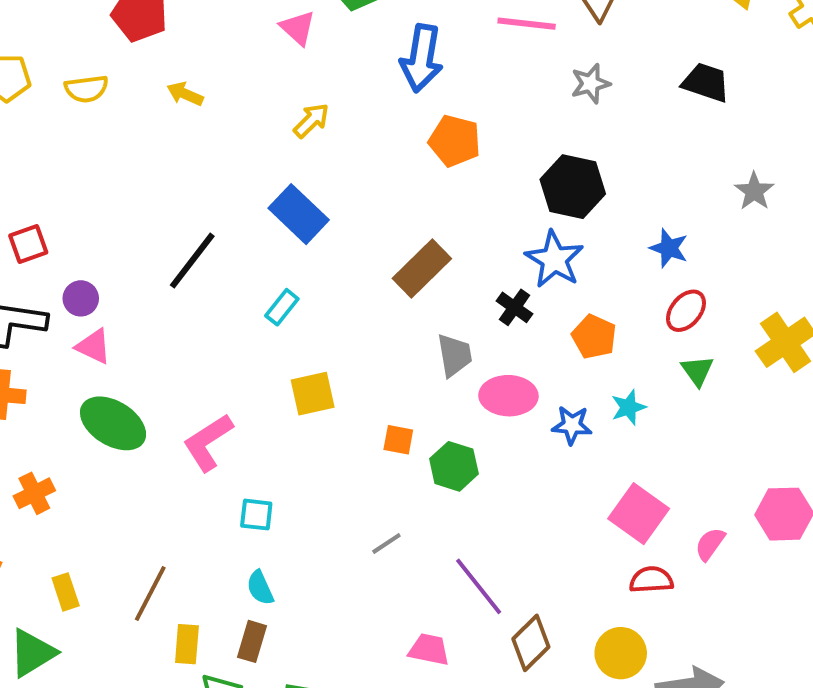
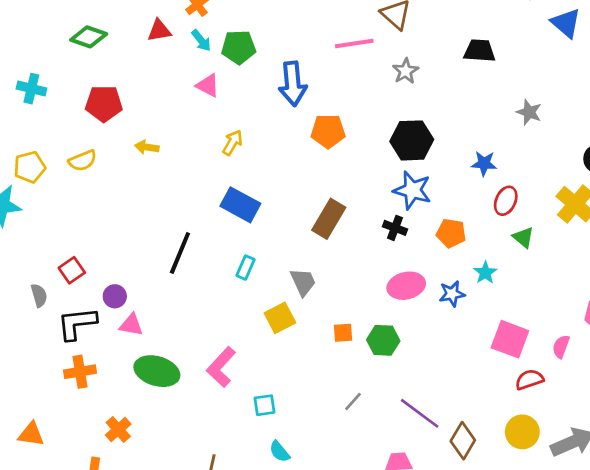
gray trapezoid: (454, 355) -> (303, 282), moved

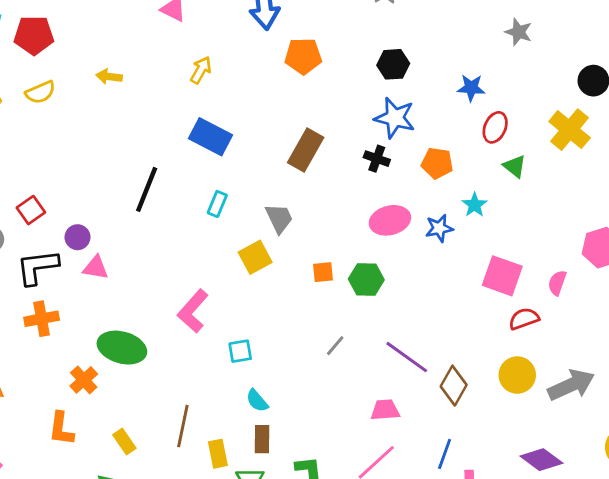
red pentagon: (104, 103) -> (34, 35), moved
black hexagon: (412, 140) -> (393, 64), size x0.7
green ellipse: (157, 371) -> (122, 348), moved

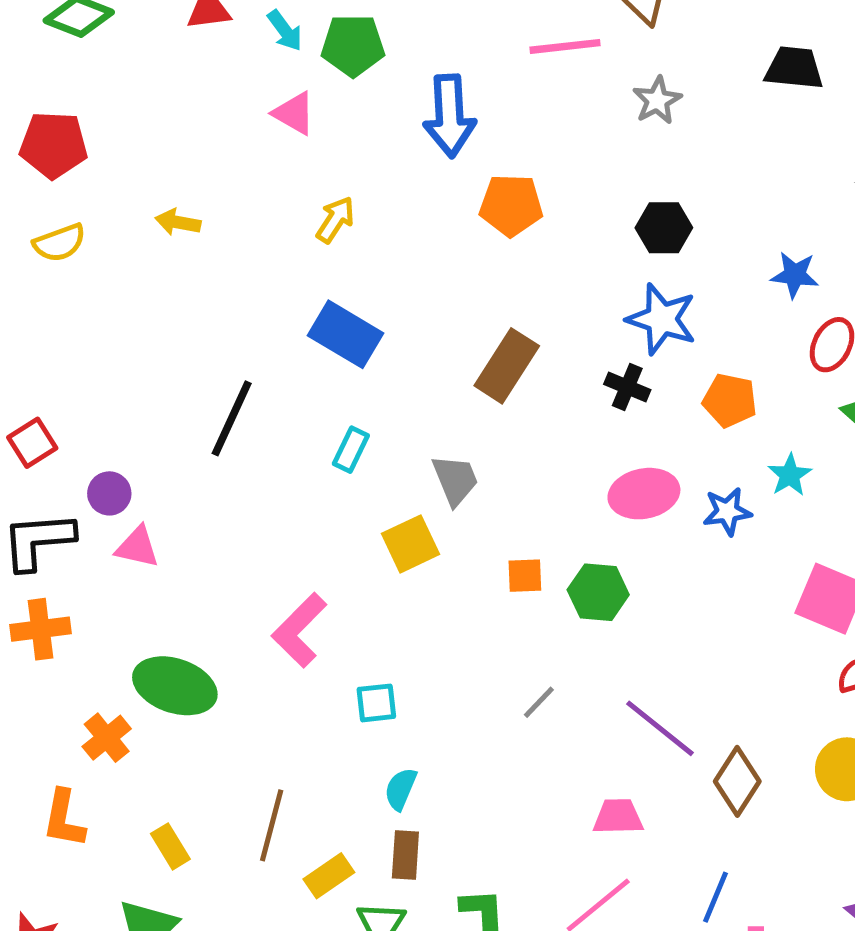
cyan semicircle: (257, 401) -> (401, 789), turned 60
yellow rectangle: (218, 454) -> (329, 876), turned 64

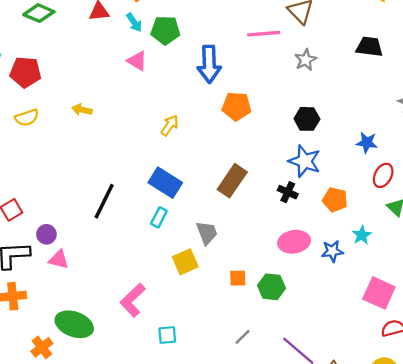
yellow arrow: (335, 220) -> (170, 125), moved
blue rectangle: (345, 334) -> (165, 183), moved

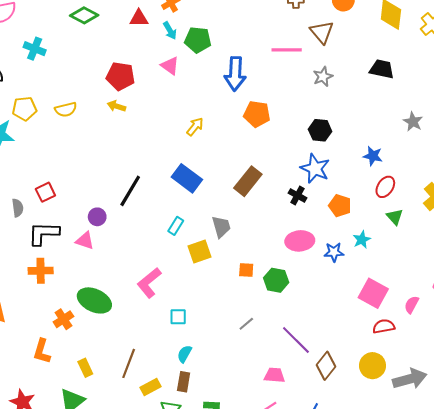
red pentagon: (25, 72) -> (120, 76), moved
cyan rectangle: (159, 217) -> (176, 226), moved
purple circle: (46, 234) -> (97, 217), moved

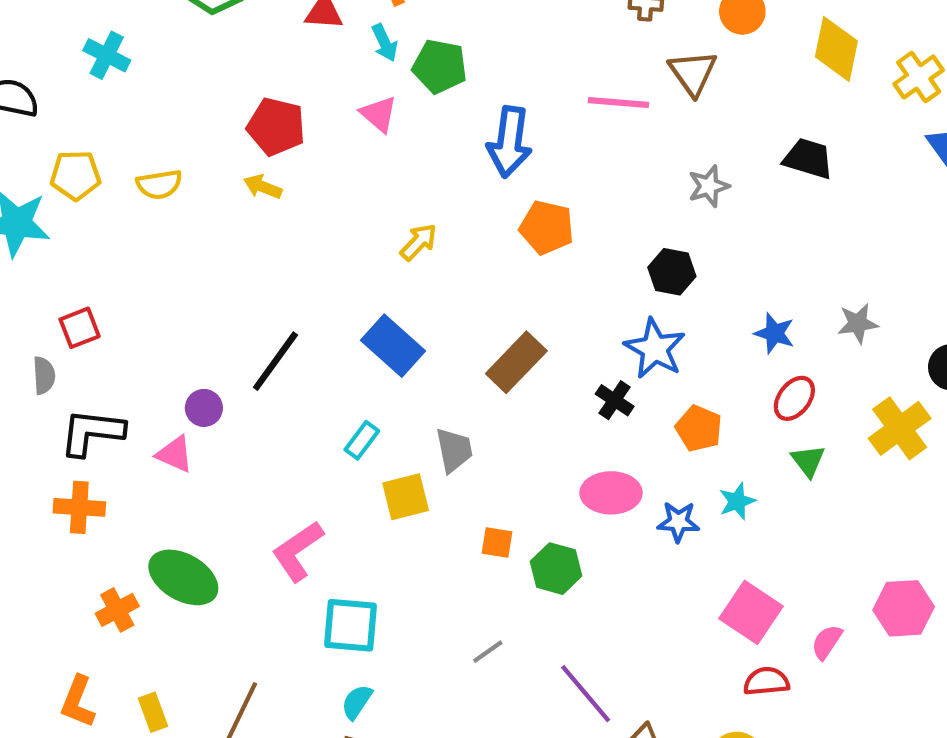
gray star: (323, 77) -> (709, 186), moved
gray star: (413, 122) -> (858, 323), moved, turned 30
red square: (45, 192) -> (80, 328), moved
cyan square: (178, 317) -> (351, 625), size x1.6
orange L-shape: (42, 351) -> (78, 702), moved

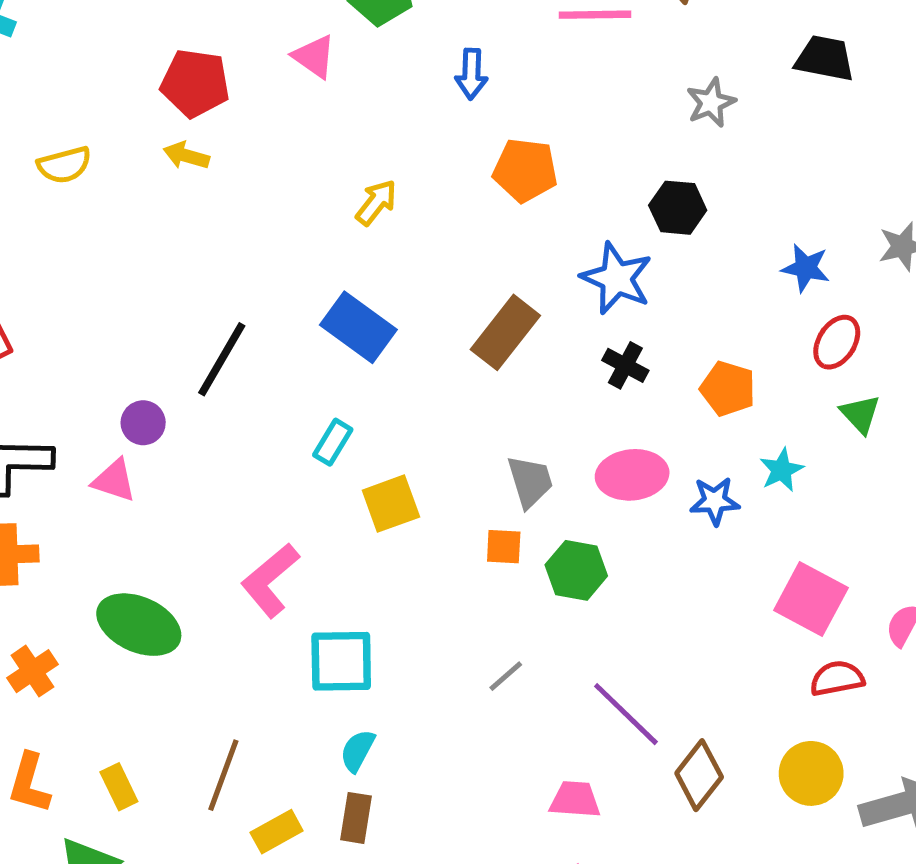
blue arrow: (509, 142) -> (471, 74), size x0.6
blue star: (655, 349) -> (617, 278), moved
gray trapezoid: (454, 450) -> (530, 481), moved
orange cross: (117, 610) -> (32, 671), moved

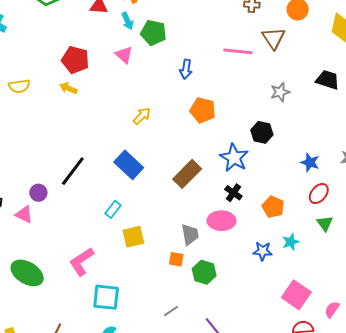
pink ellipse: (632, 475) -> (221, 221), moved

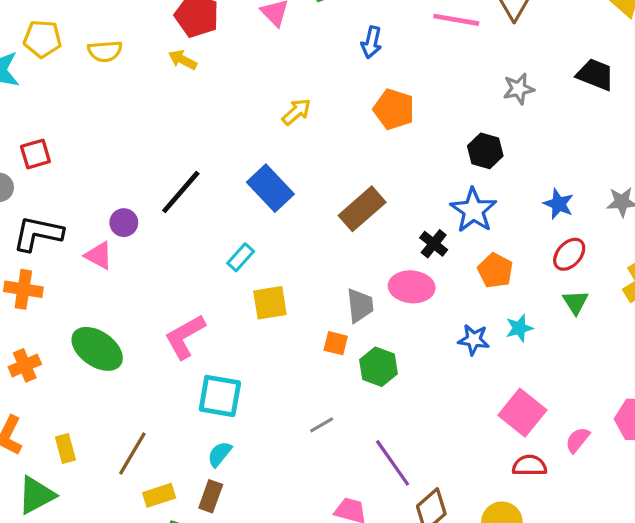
blue star: (234, 158) -> (473, 210), moved

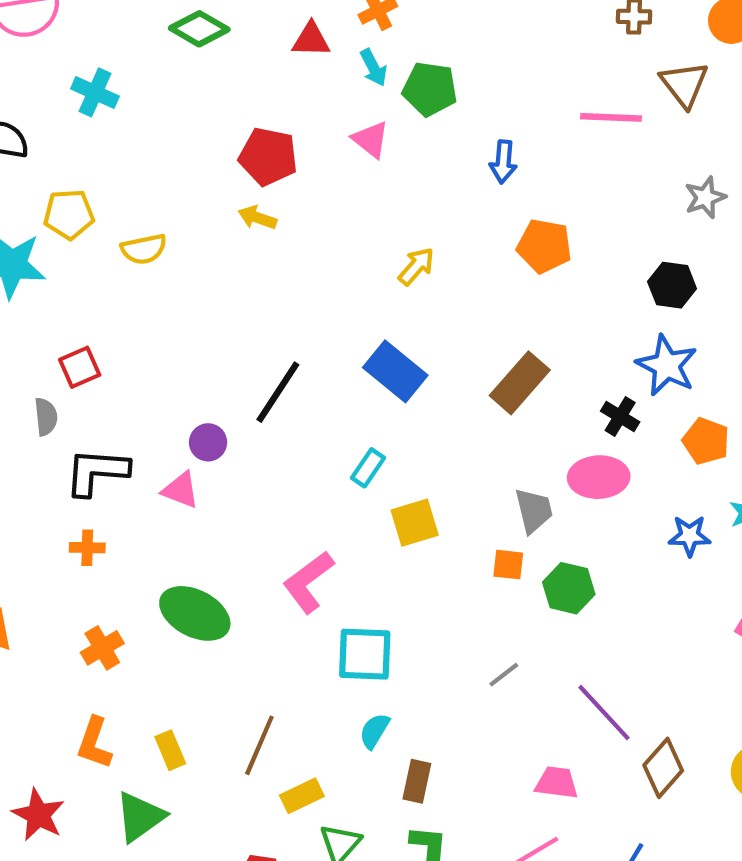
yellow semicircle: (105, 51) -> (144, 249), moved
orange cross: (23, 289) -> (87, 548), size x0.7
brown rectangle: (211, 496) -> (417, 781), moved

